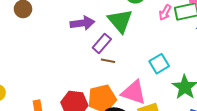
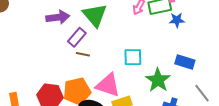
cyan square: (159, 64) -> (133, 57), turned 30

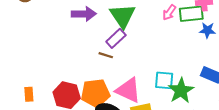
purple rectangle: (77, 37) -> (116, 38), moved
cyan square: (133, 57) -> (164, 80), moved

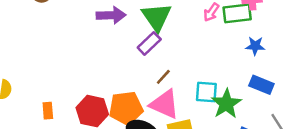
blue star: (207, 30) -> (255, 46), moved
brown line: (106, 55) -> (163, 77), moved, turned -64

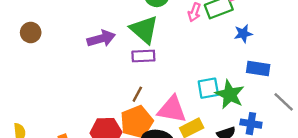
purple rectangle: (149, 43) -> (143, 56), turned 55
brown line: (163, 77) -> (137, 94), moved

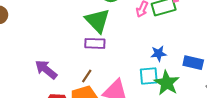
blue star: (243, 34) -> (158, 54), moved
purple arrow: (101, 39) -> (46, 69), moved, turned -130

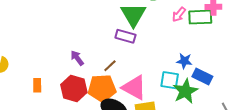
blue rectangle: (193, 63) -> (202, 77), moved
purple arrow: (46, 69) -> (77, 58), moved, size x0.7

